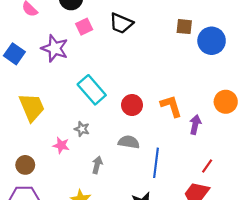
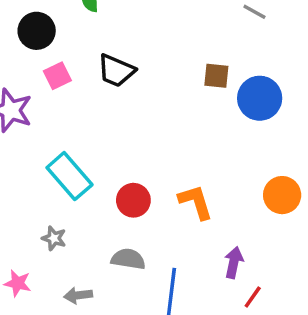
purple arrow: (195, 125) -> (234, 262), moved
pink star: (61, 145) -> (18, 283), moved
gray arrow: (97, 165) -> (78, 295), turned -112

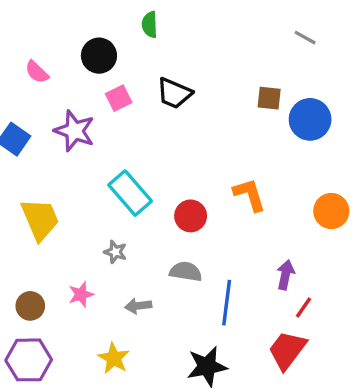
orange L-shape: (196, 202) -> (249, 195), moved
pink star: (18, 283) -> (81, 294), turned -30

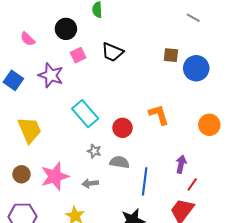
gray star: (115, 252) -> (94, 151), moved
pink star: (81, 294) -> (55, 176), size x1.8
brown circle: (30, 306) -> (21, 174), moved

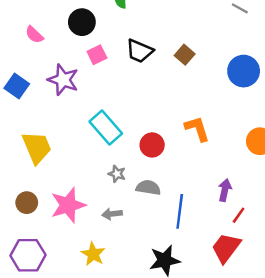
brown square: (171, 55) -> (185, 55), moved, turned 35

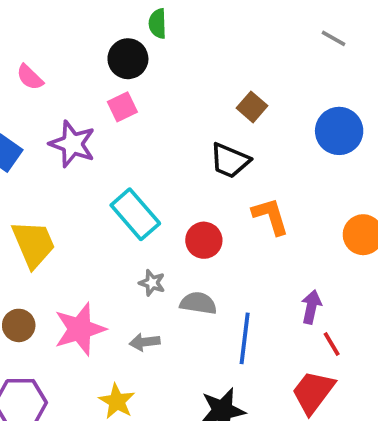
black circle: (82, 22) -> (128, 59), moved
black trapezoid: (140, 51) -> (230, 161), moved
red line: (239, 215) -> (332, 344), turned -66

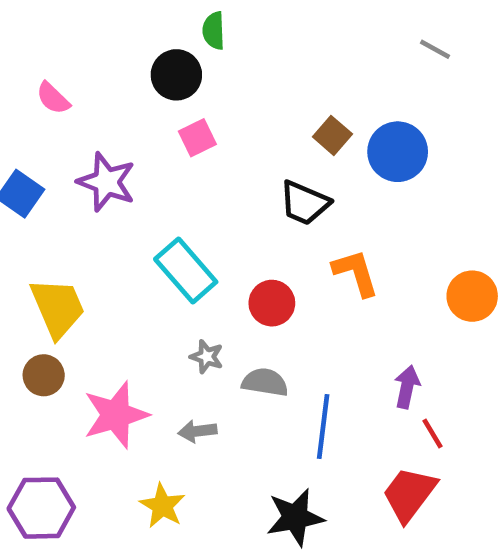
pink square: (122, 107) -> (197, 138), moved
blue circle: (339, 131) -> (398, 152), moved
brown circle: (19, 325) -> (44, 375), moved

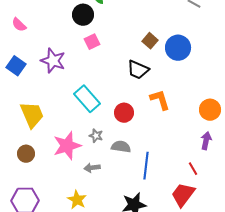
pink semicircle: (53, 98) -> (19, 25), moved
brown circle: (44, 375) -> (26, 154), moved
purple arrow: (407, 387) -> (206, 141), moved
pink star: (116, 415) -> (67, 146), moved

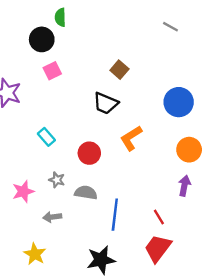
blue circle: (178, 48) -> (179, 102), moved
cyan rectangle: (87, 99) -> (46, 137), size x0.6
orange L-shape: (160, 100) -> (131, 138), turned -105
pink star: (67, 146) -> (23, 191), size x0.7
red line: (193, 169) -> (159, 217), moved

